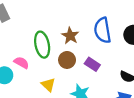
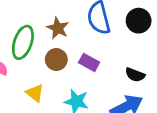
green ellipse: (42, 45) -> (23, 42), turned 35

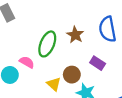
brown circle: (56, 59) -> (72, 75), moved

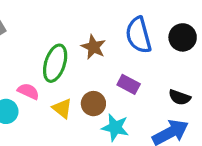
yellow triangle: (54, 84) -> (62, 108), moved

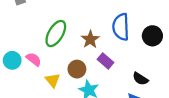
brown star: (94, 47) -> (90, 39), moved
pink semicircle: (28, 91) -> (34, 59), moved
yellow triangle: (62, 108) -> (53, 80), moved

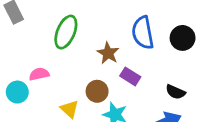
green ellipse: (56, 34) -> (66, 32), moved
pink semicircle: (34, 59) -> (39, 74), moved, turned -42

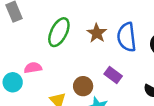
brown star: (108, 53) -> (97, 33), moved

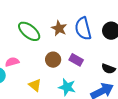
green ellipse: (59, 32) -> (29, 31), turned -70
brown circle: (83, 86) -> (53, 60), moved

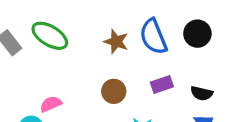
green ellipse: (29, 31) -> (50, 36), moved
purple rectangle: (76, 60) -> (162, 84), moved, turned -40

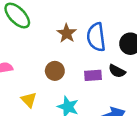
black semicircle: (202, 93) -> (117, 71), moved

